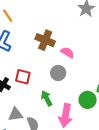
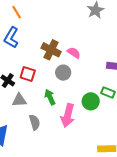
brown cross: (45, 40) -> (51, 50), moved
gray triangle: (15, 114) -> (19, 100), moved

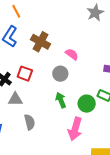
brown cross: (51, 50) -> (40, 42), moved
green arrow: (50, 97) -> (61, 100), moved
pink arrow: (68, 115) -> (75, 129), moved

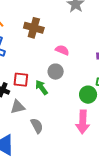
brown cross: (40, 42) -> (34, 28), moved
green arrow: (61, 100) -> (41, 87), moved

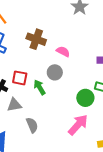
brown cross: (34, 28) -> (36, 39), moved
pink arrow: (83, 122) -> (78, 125), turned -145

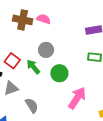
pink semicircle: (63, 52) -> (44, 19), moved
red square: (20, 78) -> (12, 61), turned 35
green circle: (85, 98) -> (59, 73), moved

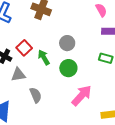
pink semicircle: (44, 19) -> (101, 10), moved, turned 32
gray circle: (46, 50) -> (67, 43), moved

